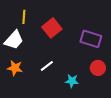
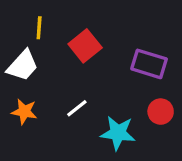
cyan star: (72, 81) -> (118, 133), size x1.5

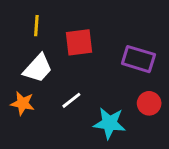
red square: (85, 46) -> (79, 42), turned 32
white trapezoid: (23, 66) -> (38, 68), moved

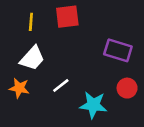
red square: (79, 42) -> (67, 17), moved

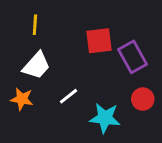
red square: (67, 17) -> (99, 41), moved
purple rectangle: (118, 50) -> (133, 57), turned 44

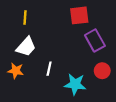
red square: (99, 41) -> (79, 15), moved
white line: (68, 96) -> (49, 69), turned -40

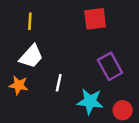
purple rectangle: (95, 40) -> (110, 66), moved
red circle: (102, 71) -> (123, 110), moved

